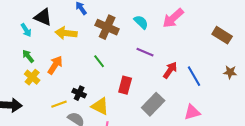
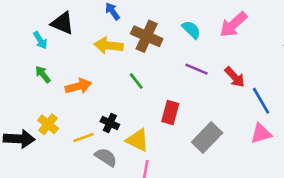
yellow arrow: (66, 33) -> (109, 45), moved
orange arrow: (55, 65) -> (78, 86), turned 42
red arrow: (170, 70) -> (235, 77), moved, turned 102
yellow cross: (32, 77) -> (48, 124), moved
pink triangle: (192, 112) -> (261, 134), moved

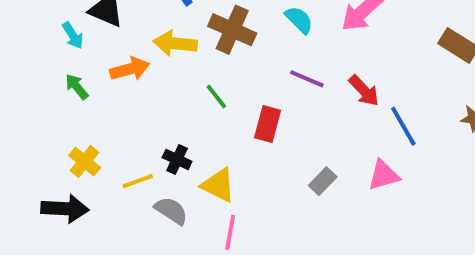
orange arrow: (78, 86) -> (130, 69), moved
red rectangle: (170, 112) -> (268, 124), moved
pink triangle: (261, 134) -> (384, 175), moved
gray rectangle: (207, 137) -> (323, 181), size x0.6
black arrow: (19, 139) -> (65, 209), moved

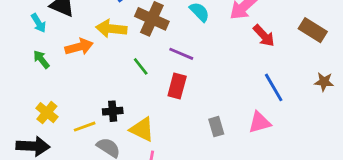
purple line: (307, 79) -> (181, 54), moved
red arrow: (364, 91) -> (264, 36), moved
black cross: (177, 159) -> (113, 111), turned -30
gray rectangle: (323, 181) -> (216, 127), turned -60

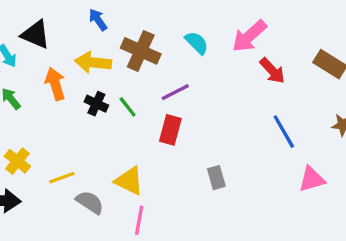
orange arrow: (79, 47) -> (55, 84), turned -92
purple line: (181, 54) -> (175, 92), turned -50
black cross: (113, 111) -> (96, 104), moved, turned 30
pink triangle: (260, 122) -> (312, 179), moved

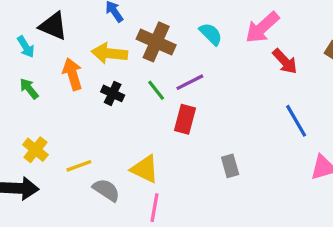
green line: (128, 107) -> (156, 90), moved

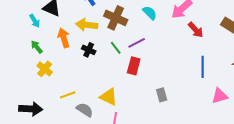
blue line: (296, 121) -> (203, 67), turned 30
yellow cross: (35, 150) -> (45, 69), moved

